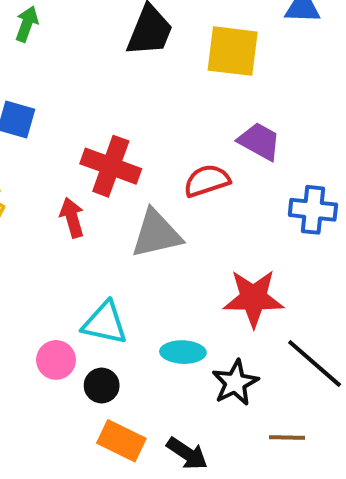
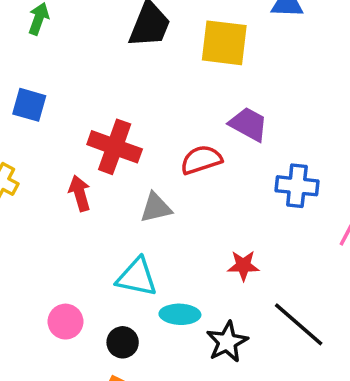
gray triangle: (156, 234) -> (156, 208), size x0.7
red star: (253, 298) -> (243, 266), size x0.6
cyan triangle: (105, 323) -> (137, 277), moved
black circle: (102, 386) -> (123, 342), moved

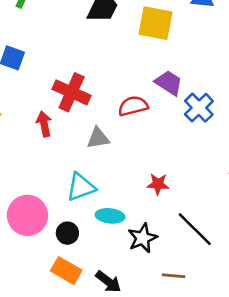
blue cross: (297, 186) -> (199, 108), moved, turned 36
cyan triangle: (137, 277) -> (81, 187), turned -36
pink circle: (66, 322) -> (27, 215), size x1.6

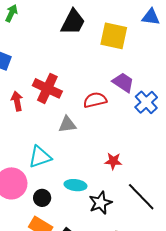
red arrow: (44, 124) -> (17, 101), moved
cyan triangle: (81, 187) -> (40, 157), moved

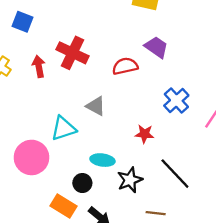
blue cross: (146, 102) -> (176, 100), moved
gray triangle: (67, 124) -> (96, 106), moved, turned 36
black circle: (42, 198) -> (82, 183), moved

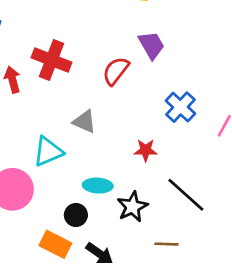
purple trapezoid: (156, 47) -> (151, 45), turned 30
red semicircle: (125, 66) -> (116, 71), turned -35

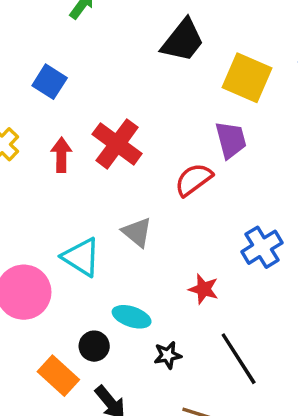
purple trapezoid: (151, 45) -> (231, 140), moved
cyan triangle: (48, 151) -> (81, 257), turned 40
black star: (132, 207) -> (168, 355), size x0.7

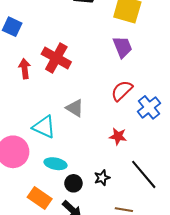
red semicircle: (194, 180) -> (122, 91), moved
cyan ellipse: (132, 317) -> (55, 164), moved
black circle: (94, 346) -> (73, 183), moved

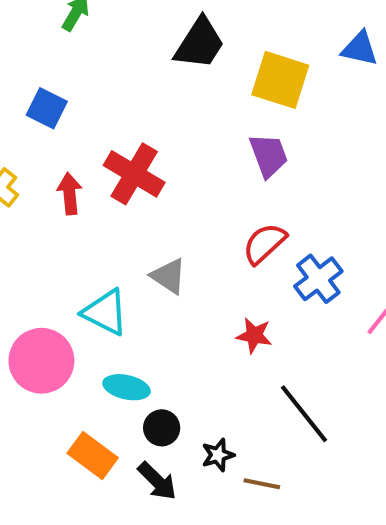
black star: (102, 178) -> (218, 455), moved

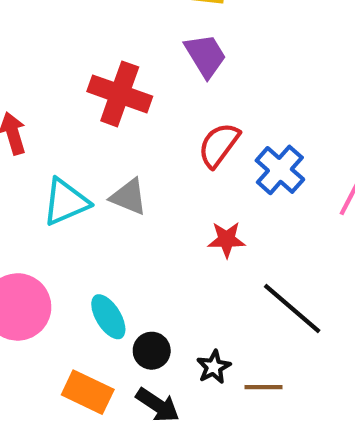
red cross: (134, 174) -> (120, 94), moved
cyan triangle: (105, 312) -> (66, 202), moved, turned -39
cyan ellipse: (127, 387) -> (108, 317), turned 57

